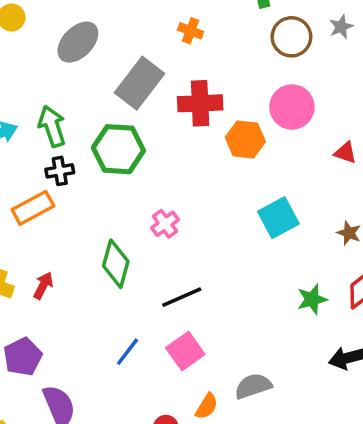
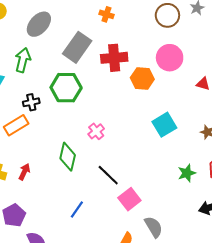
green arrow: (52, 126) -> (23, 60), moved, turned 35
black line: (182, 297) -> (108, 175), turned 70
pink square: (185, 351) -> (129, 199), moved
gray semicircle: (253, 386) -> (154, 227), turned 80

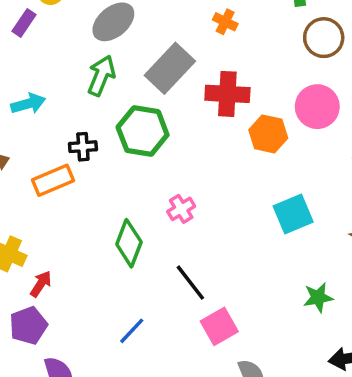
green arrow: (23, 60) -> (101, 76), moved
red arrow: (24, 172) -> (41, 284), moved

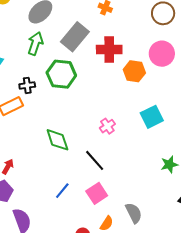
pink cross: (181, 209) -> (107, 126), moved
green diamond: (129, 243) -> (57, 140), turned -36
pink square: (219, 326) -> (97, 193), moved

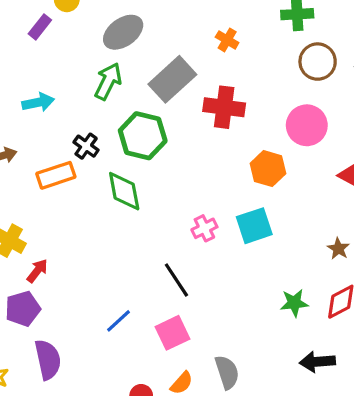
orange hexagon: (134, 71) -> (268, 169), moved
black cross: (27, 85) -> (86, 146), turned 35
cyan square: (152, 117) -> (254, 226), moved
green diamond: (57, 140) -> (124, 191), moved

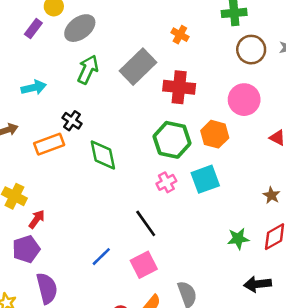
gray ellipse: (123, 32) -> (80, 28), moved
green hexagon: (143, 136) -> (172, 140), moved

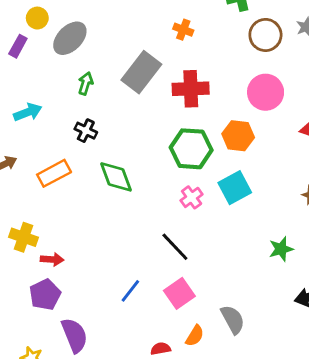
green arrow: (88, 70) -> (86, 83), size x0.7
black cross: (72, 121) -> (86, 131), moved
red arrow: (37, 219) -> (52, 259), turned 66

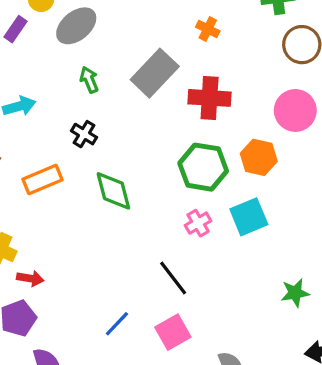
green arrow: (86, 83) -> (89, 80), turned -45

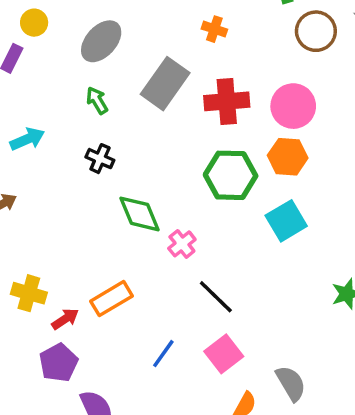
gray ellipse: (76, 26) -> (101, 41), moved
pink circle: (295, 110) -> (293, 106), moved
orange rectangle: (42, 180) -> (111, 299), moved
pink cross: (198, 223) -> (182, 244), moved
red arrow: (30, 278) -> (65, 319), turned -35

